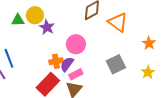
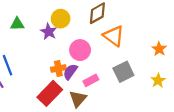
yellow circle: (35, 15) -> (61, 19), moved
orange triangle: (118, 22) -> (114, 36), moved
pink rectangle: (76, 74) -> (91, 80), moved

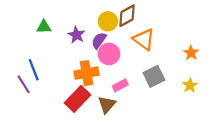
yellow circle: (61, 19) -> (108, 21), moved
orange cross: (58, 68) -> (87, 73), size x1.5
purple semicircle: (70, 72) -> (99, 40), moved

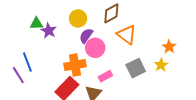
yellow circle: (108, 21) -> (78, 18), moved
purple star: (76, 35) -> (49, 31), moved
yellow star: (190, 85) -> (161, 65), moved

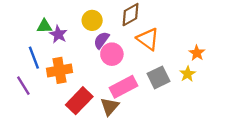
blue line: (27, 62) -> (34, 58), moved
orange cross: (75, 65) -> (59, 70), moved
pink rectangle: (105, 76) -> (124, 87), size x1.6

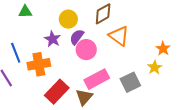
green triangle: (44, 26) -> (25, 12), moved
purple star: (58, 34) -> (53, 39), moved
gray square: (158, 77) -> (130, 82), moved

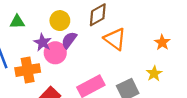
green triangle: (25, 12) -> (17, 22), moved
orange star: (163, 49) -> (162, 42), moved
pink circle: (86, 50) -> (55, 53), moved

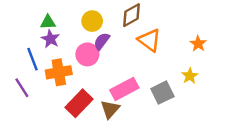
purple star: (43, 42) -> (50, 39), moved

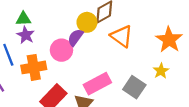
yellow circle: (92, 21) -> (87, 22), moved
orange star: (198, 44) -> (169, 40), size x1.6
gray square: (162, 93) -> (134, 87), turned -30

